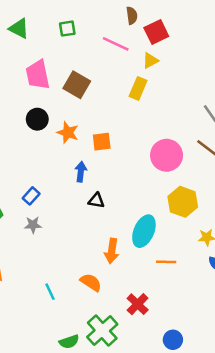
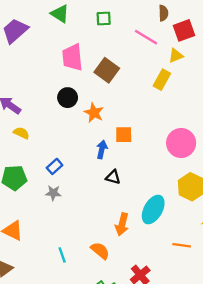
orange square: (102, 142) -> (124, 135), moved
orange line: (166, 262) -> (182, 245), moved

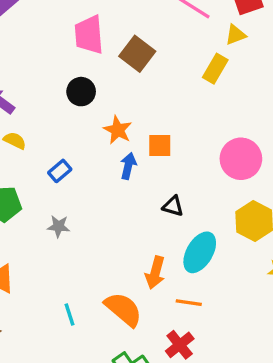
orange star: (94, 113) -> (118, 130), moved
blue rectangle: (55, 166) -> (60, 171), moved
black triangle: (113, 177) -> (173, 206), moved
orange line: (182, 245) -> (189, 303), moved
orange semicircle: (100, 251) -> (123, 309), size x1.4

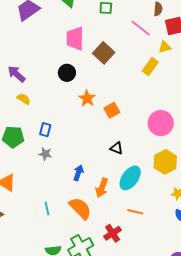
orange square: (160, 146) -> (112, 110), turned -35
blue arrow: (128, 166) -> (78, 173), moved
blue rectangle: (60, 171) -> (45, 130), moved, turned -40
orange line: (189, 303) -> (135, 212), moved

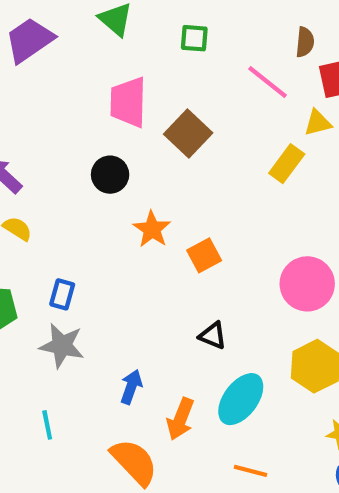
gray star: (45, 154) -> (62, 346), size x1.5
cyan line: (47, 208) -> (47, 425), moved

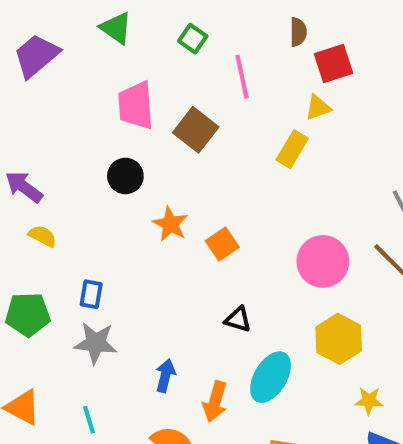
green square: (194, 38) -> (193, 39), turned 36
pink line: (268, 82) -> (242, 77), moved, turned 45

